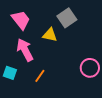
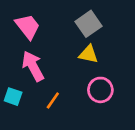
yellow triangle: (50, 35) -> (88, 54), moved
pink circle: (90, 68) -> (100, 90), moved

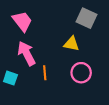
gray square: (88, 24) -> (86, 18), moved, turned -30
orange line: (53, 101) -> (45, 73), moved, turned -40

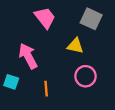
pink trapezoid: (22, 21) -> (45, 18), moved
orange line: (45, 73) -> (46, 89), moved

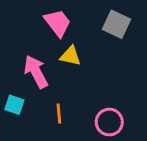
yellow triangle: (75, 46) -> (70, 56), moved
pink circle: (85, 76) -> (109, 122), moved

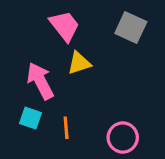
yellow triangle: (70, 56) -> (79, 63), turned -30
cyan square: (14, 105) -> (31, 118), moved

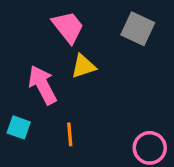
cyan square: (31, 118) -> (19, 127), moved
pink circle: (123, 138) -> (150, 148), moved

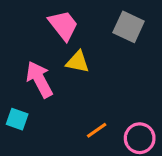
yellow triangle: (83, 66) -> (78, 62), turned 30
orange line: (70, 134) -> (97, 130), moved, turned 60

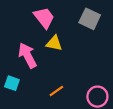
orange line: (97, 130) -> (56, 91), moved

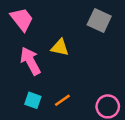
pink trapezoid: (44, 18) -> (22, 19), moved
cyan square: (12, 83) -> (33, 100), moved

